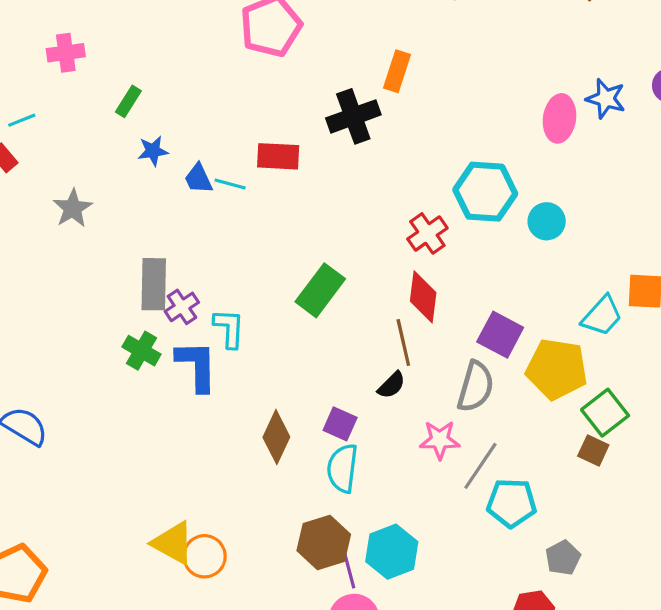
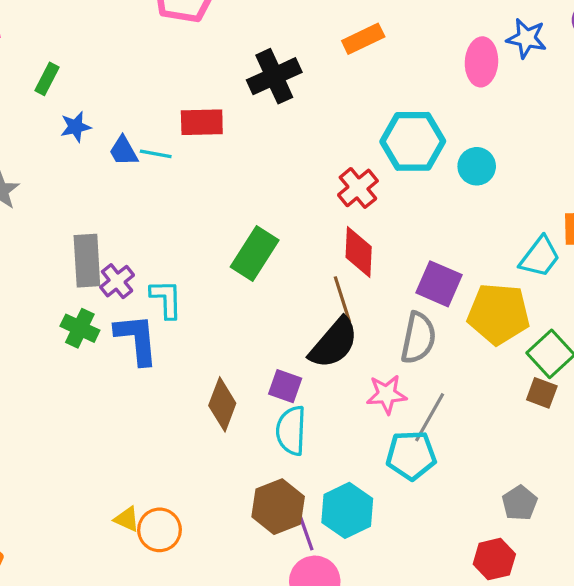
orange rectangle: (397, 71) -> (363, 39), moved, turned 51
black semicircle: (391, 385) -> (334, 343), size x1.8
cyan pentagon: (512, 503) -> (411, 455), moved
yellow triangle: (173, 543) -> (127, 519), size x0.6

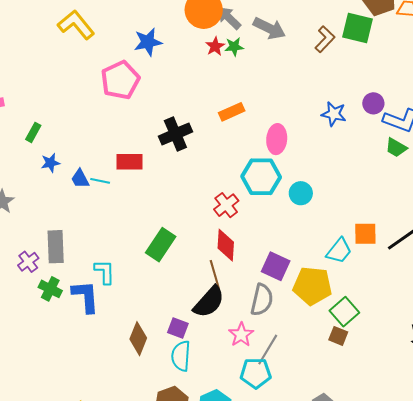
pink ellipse: (481, 62) -> (277, 139), moved
purple cross: (117, 281) -> (28, 262), moved
pink star: (387, 394) -> (241, 335), turned -30

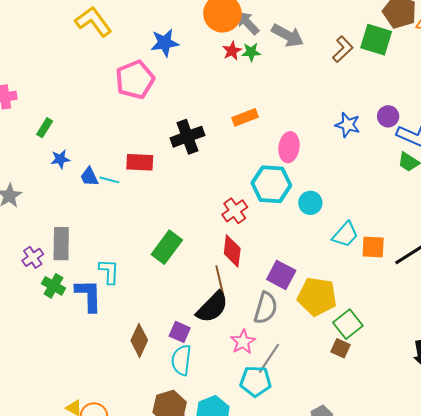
cyan trapezoid: (339, 251) -> (345, 235), moved

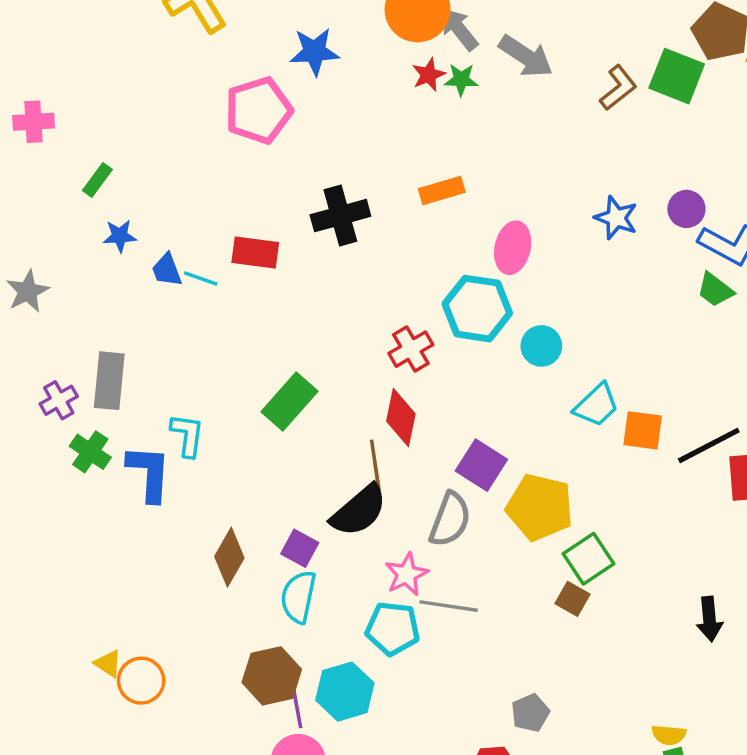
gray line: (269, 358) -> (449, 606), turned 60
cyan pentagon: (256, 381) -> (393, 628), moved

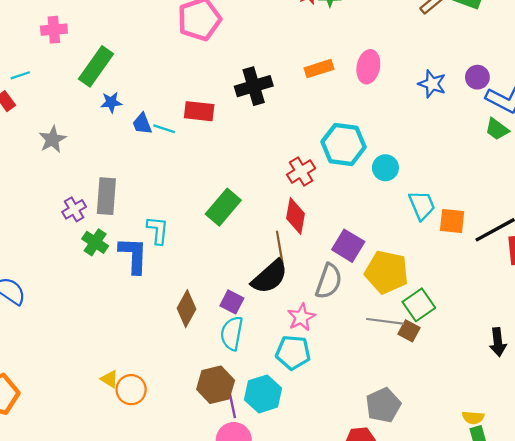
green rectangle: (97, 180) -> (96, 66), size x1.8
pink ellipse: (513, 248) -> (368, 67), moved
cyan trapezoid: (596, 405) -> (422, 205), turned -68
gray line: (449, 606) -> (385, 321), moved
gray pentagon: (530, 713) -> (383, 405), size x1.4

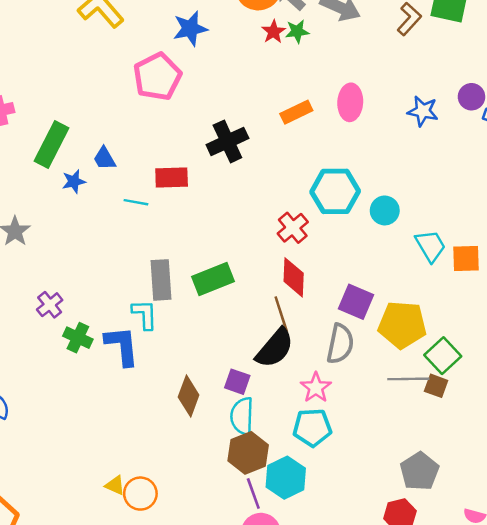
blue trapezoid: (142, 124) -> (104, 158), moved
gray rectangle: (106, 196) -> (161, 280), moved
green rectangle: (223, 207) -> (213, 279), turned 36
brown hexagon: (216, 385) -> (248, 453), moved

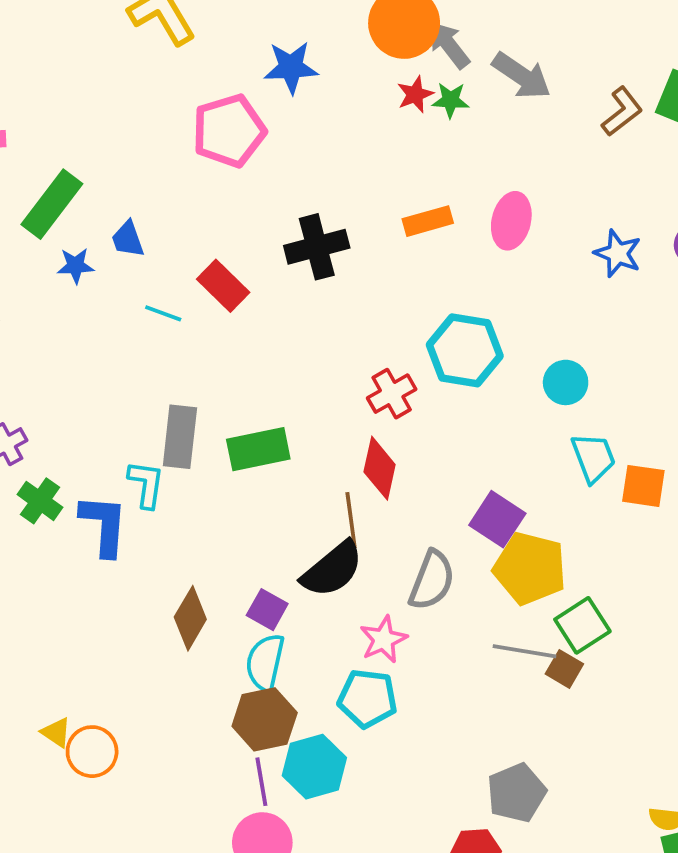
red rectangle: (172, 177) -> (223, 286), turned 36
cyan circle: (385, 210) -> (566, 382), moved
purple square: (356, 302) -> (497, 519), moved

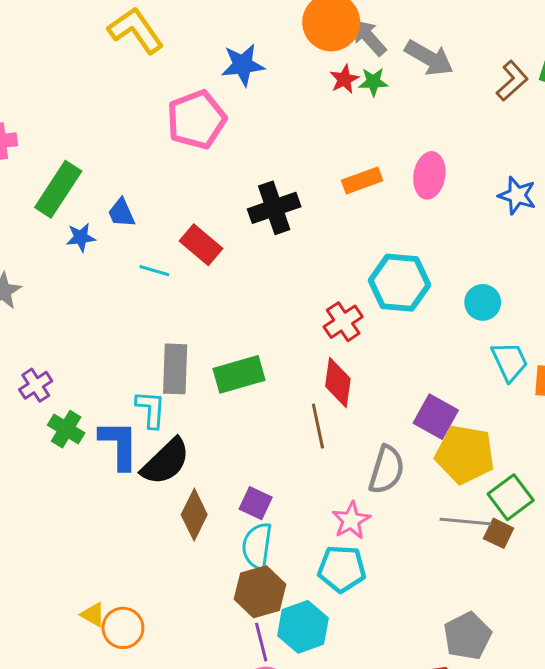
black semicircle: (332, 569) -> (166, 462), moved

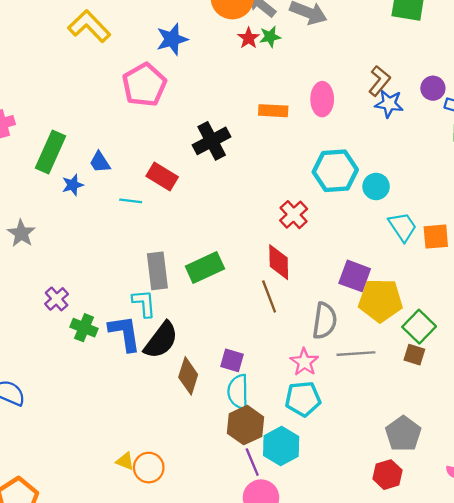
brown L-shape: (512, 81) -> (379, 81), moved
orange rectangle: (362, 181) -> (273, 111), turned 32
cyan hexagon: (400, 283) -> (335, 171), moved
red cross: (343, 322) -> (294, 215), moved
gray line: (465, 521) -> (356, 354), moved

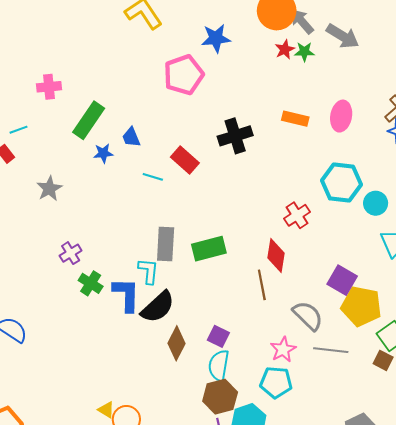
gray semicircle: (325, 321) -> (308, 316), turned -64

